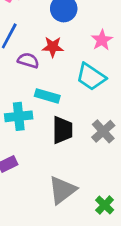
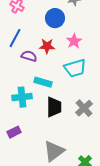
pink star: (102, 40) -> (74, 41), moved
cyan trapezoid: (91, 77) -> (75, 68), turned -50

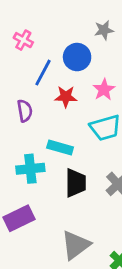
blue line: (15, 38) -> (43, 73), moved
purple semicircle: (29, 56) -> (25, 111), moved, turned 63
purple rectangle: (14, 132) -> (19, 218), size x1.5

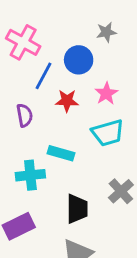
pink cross: (23, 40) -> (23, 42), size x1.6
black trapezoid: (76, 183) -> (77, 209), moved

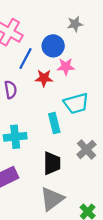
pink star: (106, 93) -> (66, 67), moved, turned 30
cyan rectangle: (61, 153) -> (54, 123), moved, turned 60

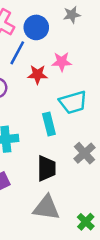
blue circle: (53, 46) -> (36, 27), moved
gray triangle: (52, 199) -> (46, 208), turned 45

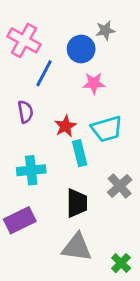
blue circle: (36, 27) -> (81, 49), moved
red star: (38, 74) -> (65, 126), moved, turned -30

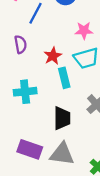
pink star: (94, 83) -> (84, 31), moved
purple rectangle: (20, 220) -> (30, 149), moved, turned 45

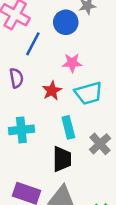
pink star: (84, 31) -> (72, 63), moved
cyan rectangle: (64, 78) -> (68, 127), moved

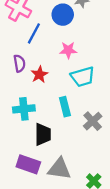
red star: (52, 91) -> (39, 74), moved
black trapezoid: (62, 159) -> (43, 134), moved

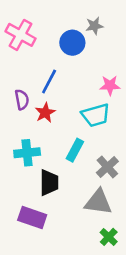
blue line: (34, 33) -> (49, 82), moved
pink star: (68, 50) -> (110, 85), moved
cyan rectangle: (65, 107) -> (75, 150), turned 42
gray triangle: (59, 169) -> (98, 202), moved

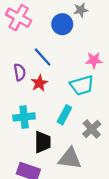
blue line: (49, 82) -> (43, 57), turned -70
gray triangle: (98, 202) -> (70, 158), moved

